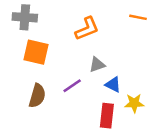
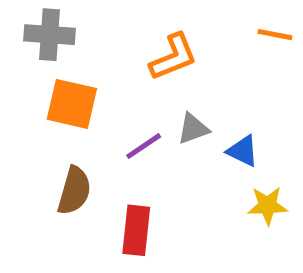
blue triangle: (113, 85) -> (243, 151), moved
purple line: (72, 86) -> (144, 146), moved
red rectangle: (107, 116) -> (136, 230), moved

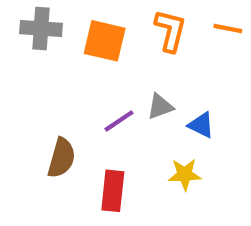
orange L-shape: (173, 57) -> (170, 31), moved, turned -54
orange square: (72, 104) -> (105, 41), moved
yellow star: (268, 206) -> (185, 174), moved

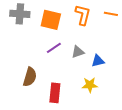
purple line: (119, 121) -> (54, 48), moved
blue triangle: (201, 125) -> (98, 61), turned -40

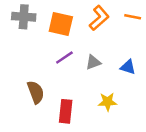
orange L-shape: (83, 15) -> (99, 18), turned 35
blue triangle: (98, 61) -> (128, 67), moved, turned 32
brown semicircle: (30, 77) -> (36, 92), turned -36

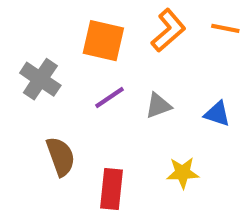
gray cross: (24, 17) -> (40, 79), moved, turned 30

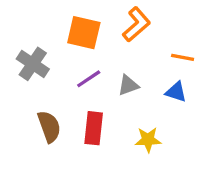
orange line: (225, 28) -> (183, 57), moved
red rectangle: (111, 189) -> (94, 128), moved

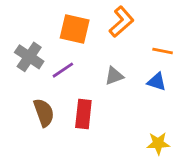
purple line: (89, 79) -> (63, 70), moved
yellow star: (148, 140) -> (158, 143), moved

